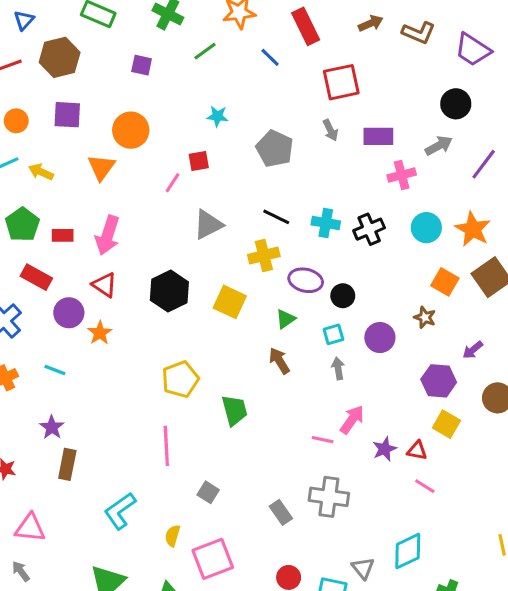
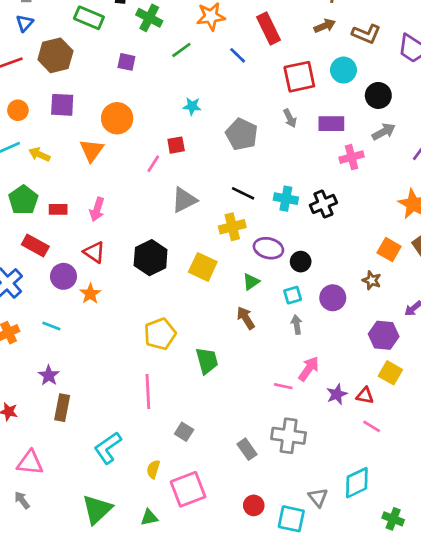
black circle: (456, 104) -> (378, 95), moved
cyan circle: (426, 228) -> (343, 70), moved
pink arrow: (108, 235) -> (97, 209), size x0.7

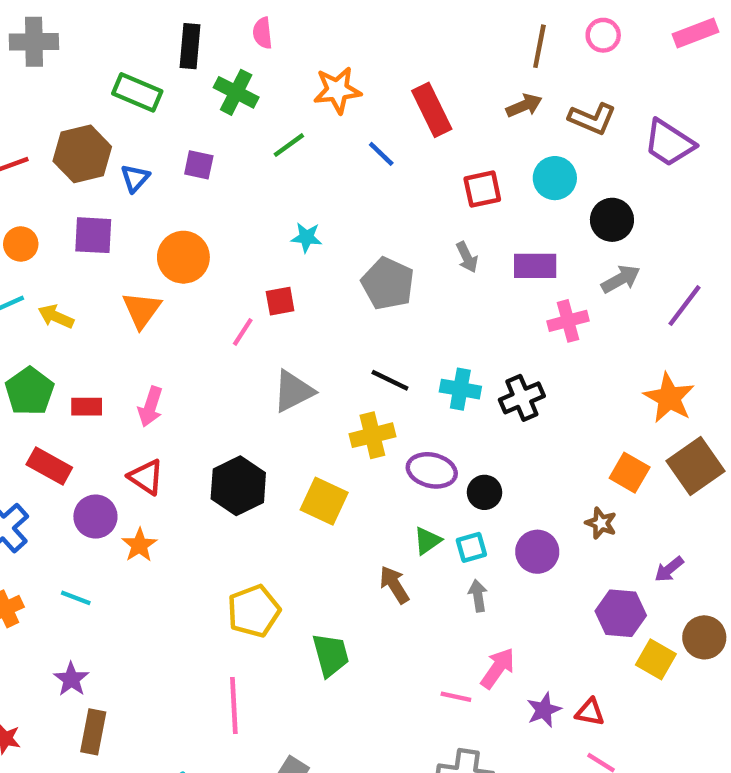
blue triangle: (25, 23) -> (135, 178), moved
red square: (299, 77) -> (482, 189), size x0.7
green triangle: (251, 282) -> (427, 541), moved
yellow square: (390, 373) -> (656, 659), moved

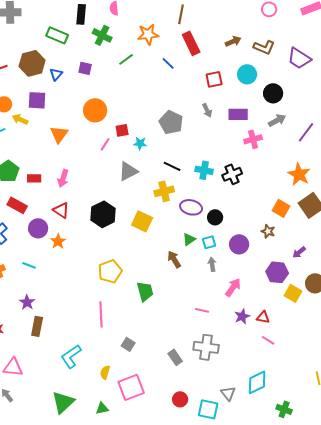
brown line: (539, 46) -> (181, 14), moved
cyan star: (306, 237) -> (140, 143), moved
orange circle: (183, 257) -> (95, 110), moved
yellow arrow: (56, 317) -> (20, 119), moved
pink arrow: (498, 668) -> (233, 287), moved

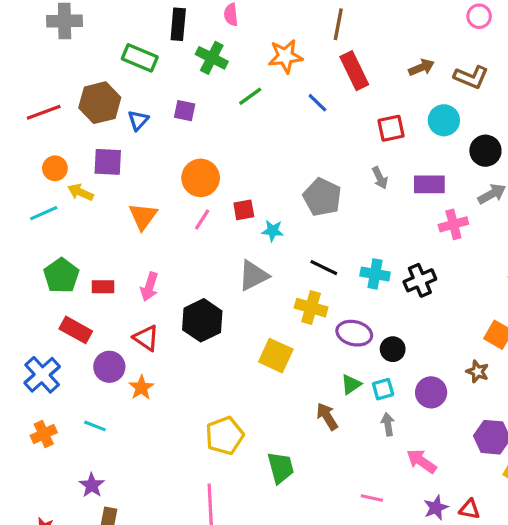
pink line: (105, 144) -> (202, 220), moved
yellow cross: (164, 191) -> (311, 308), turned 30
black hexagon: (103, 214) -> (202, 320), moved
pink arrow: (233, 287) -> (421, 461), turned -90

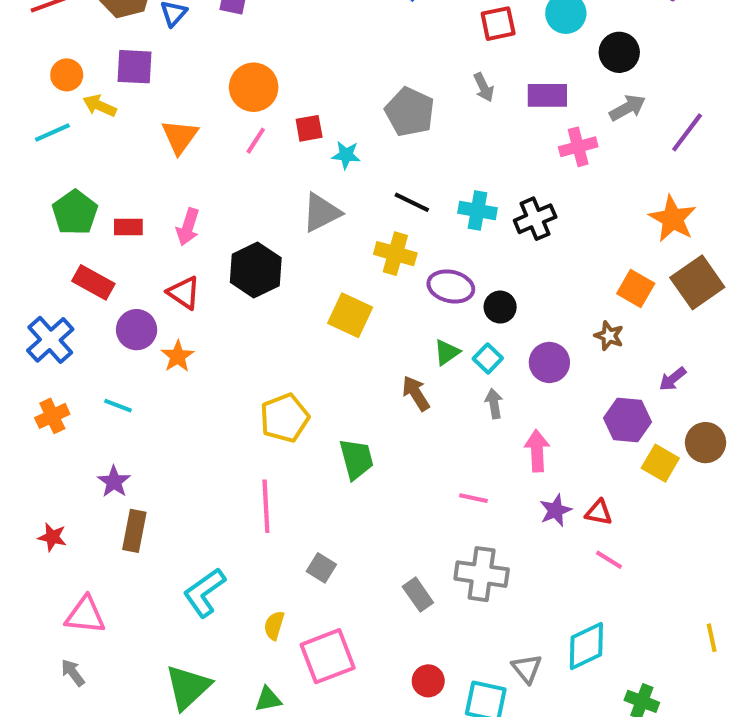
cyan square: (383, 389) -> (488, 358), turned -30
pink arrow: (421, 461) -> (537, 451), turned 52

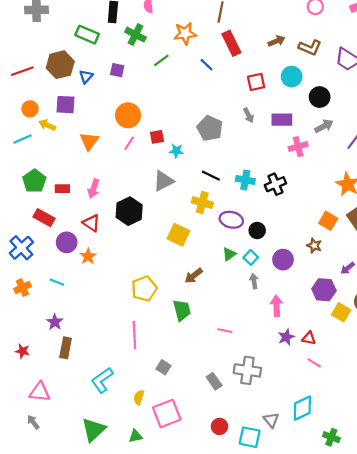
brown arrow: (416, 393) -> (194, 276), moved, turned -96
pink line: (473, 498) -> (225, 331), moved

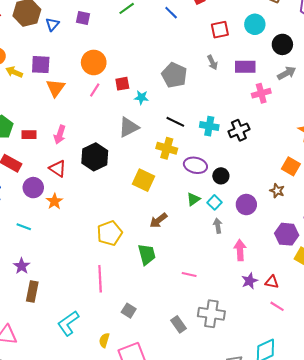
purple square: (66, 105) -> (41, 65), moved

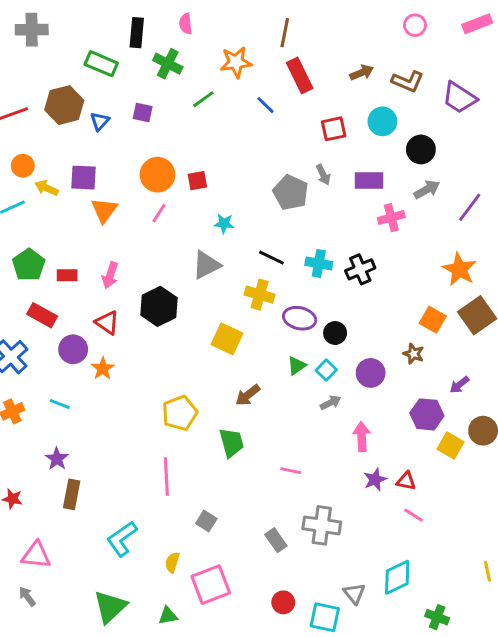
gray pentagon: (174, 75) -> (291, 192), moved
red square: (122, 84) -> (197, 181), moved
gray arrow: (218, 226) -> (331, 403), turned 72

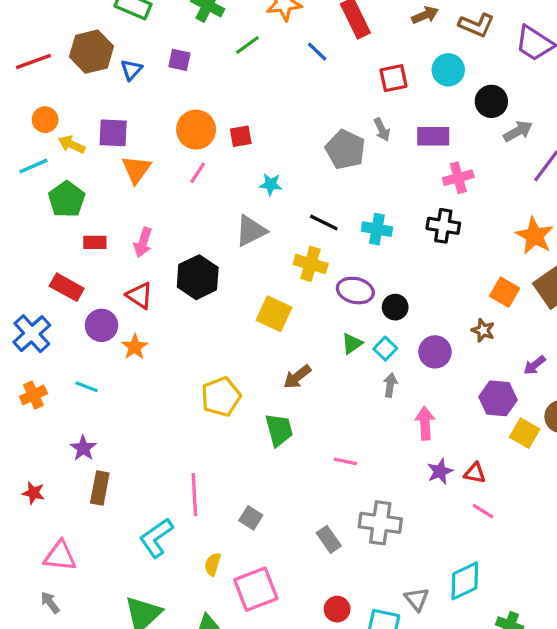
gray arrow: (427, 189) -> (518, 131), moved
green pentagon: (29, 265) -> (67, 199), moved
black cross: (360, 269) -> (443, 226), moved, turned 32
gray arrow: (331, 403) -> (390, 385), turned -54
pink line: (166, 477) -> (194, 495), moved

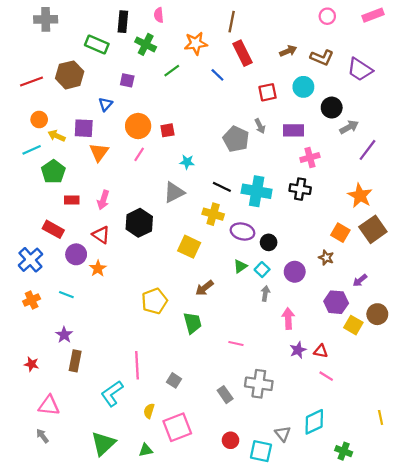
blue triangle: (131, 70) -> (105, 104), moved
cyan cross: (377, 229) -> (257, 191), size x1.5

